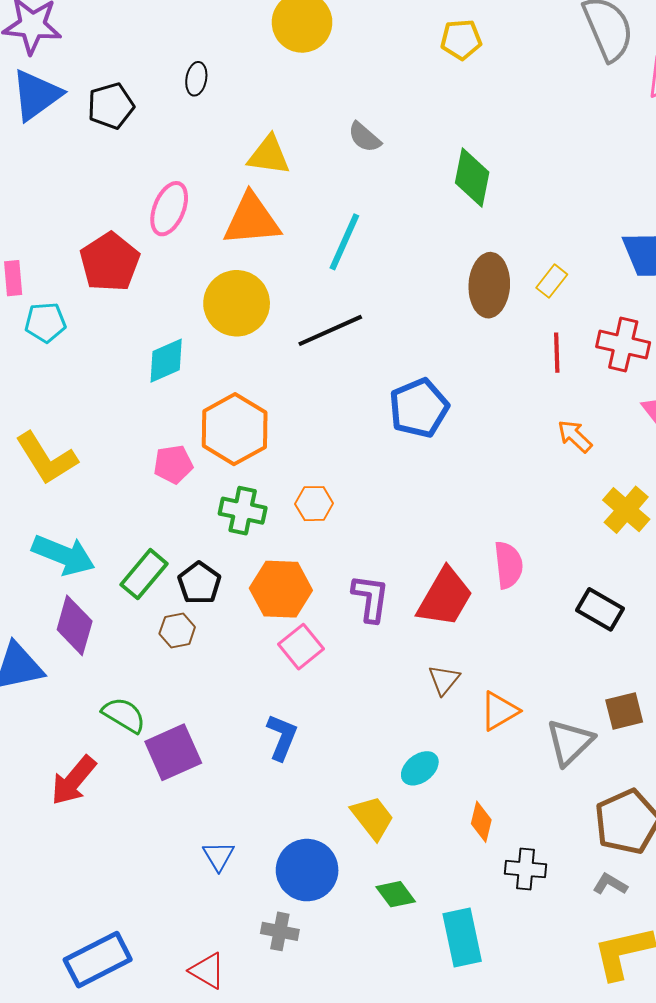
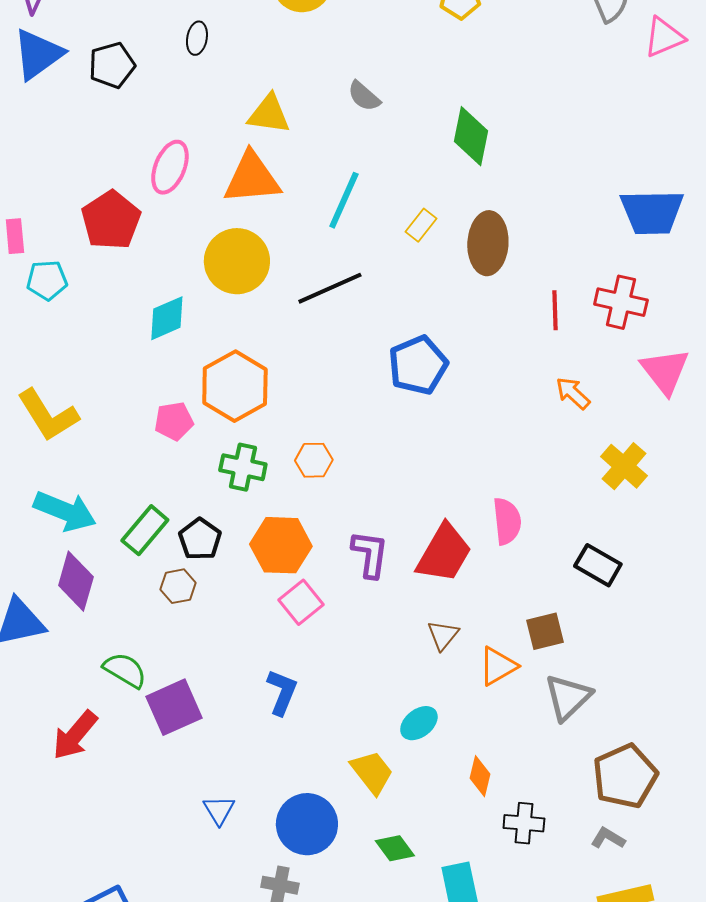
yellow rectangle: (552, 281) -> (421, 225), moved
brown square: (624, 711) -> (545, 631), moved

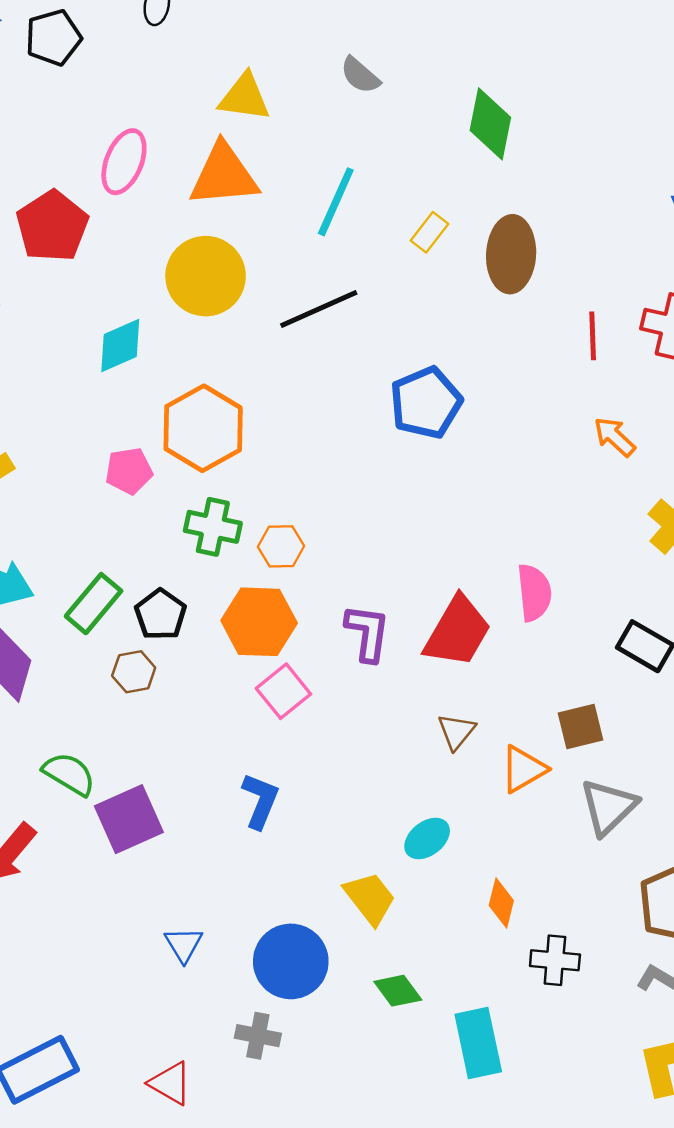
orange hexagon: (314, 460) -> (281, 546), moved

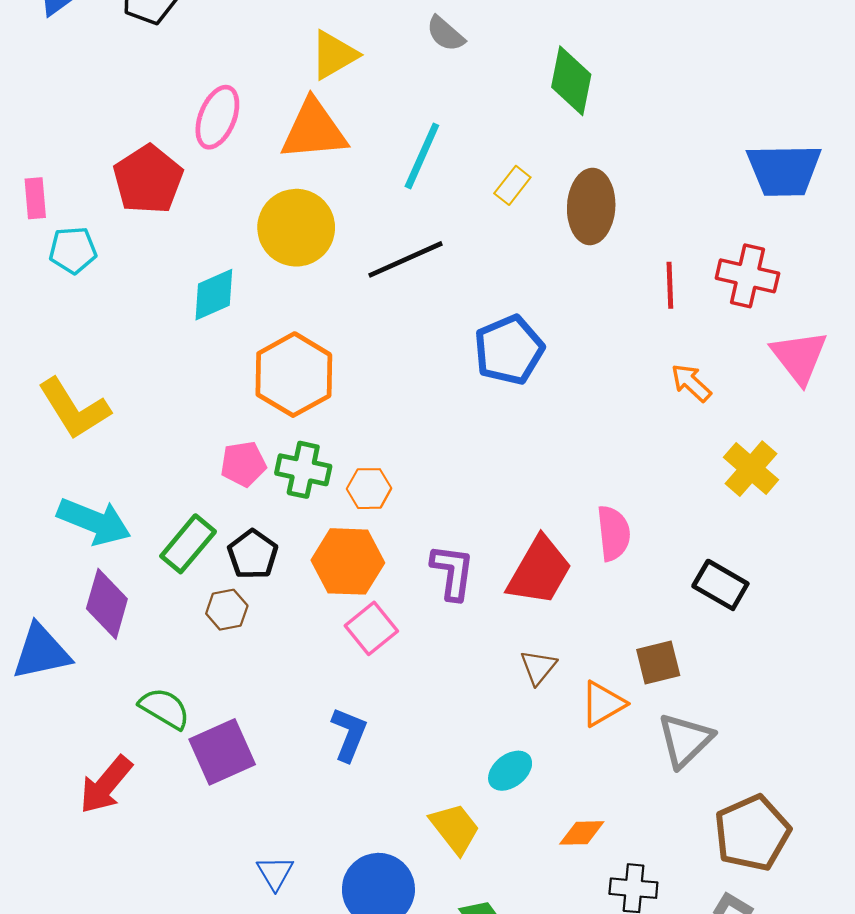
yellow triangle: (244, 97) -> (334, 55), turned -38
pink pentagon: (129, 471) -> (243, 464), moved
orange diamond: (501, 903) -> (582, 833), turned 75

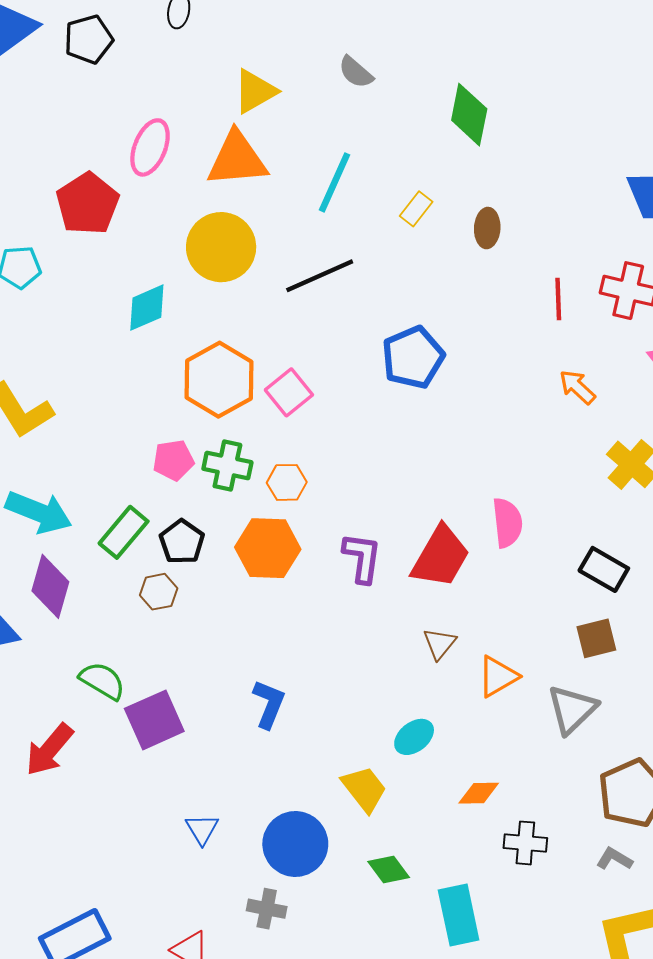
brown ellipse: (591, 207) -> (487, 228), size x0.6
pink square: (371, 628) -> (289, 392), moved
brown square: (658, 663) -> (596, 638), moved

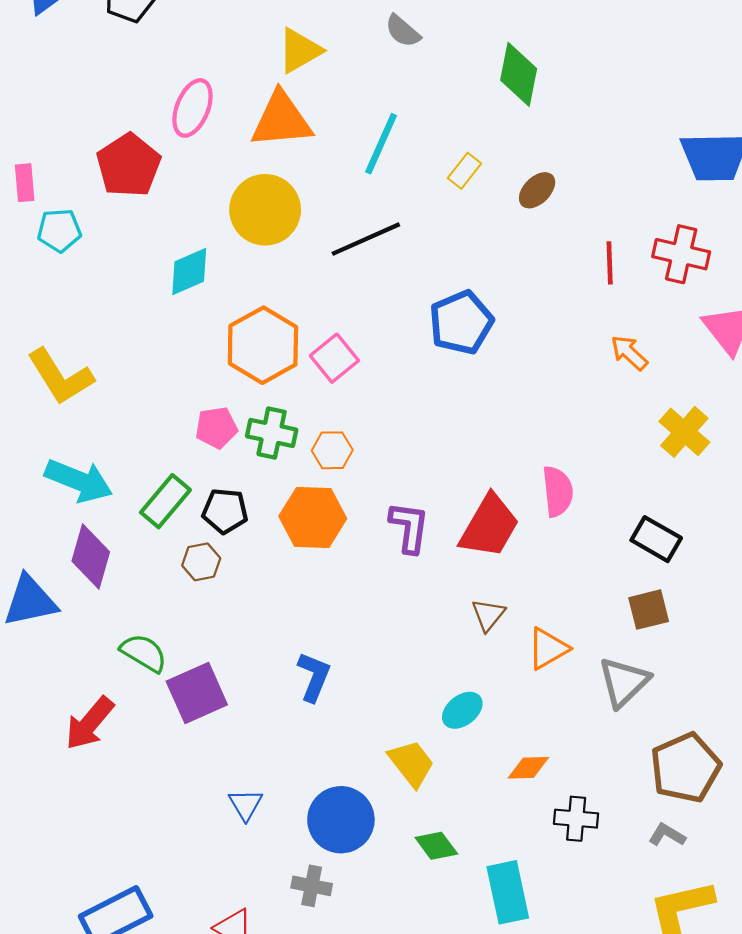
brown ellipse: (487, 228) -> (537, 190), turned 42
black pentagon: (182, 542) -> (225, 511), turned -30

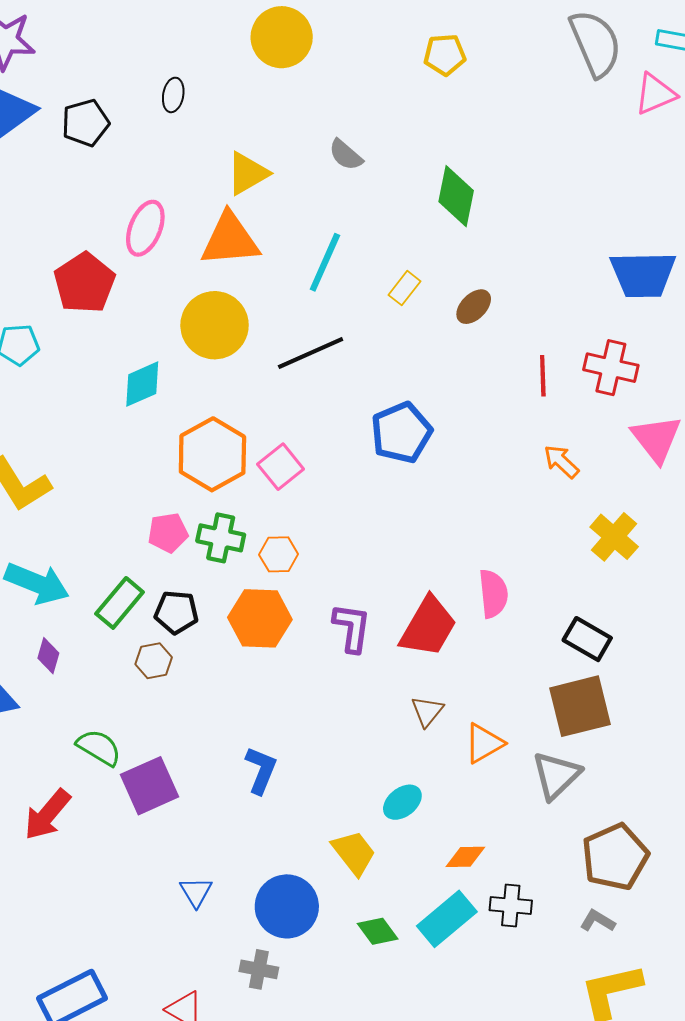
purple diamond: (91, 556) -> (48, 656), size x0.6
brown square: (649, 610) -> (580, 706), size x1.6
cyan rectangle: (508, 892) -> (447, 919), moved, turned 62

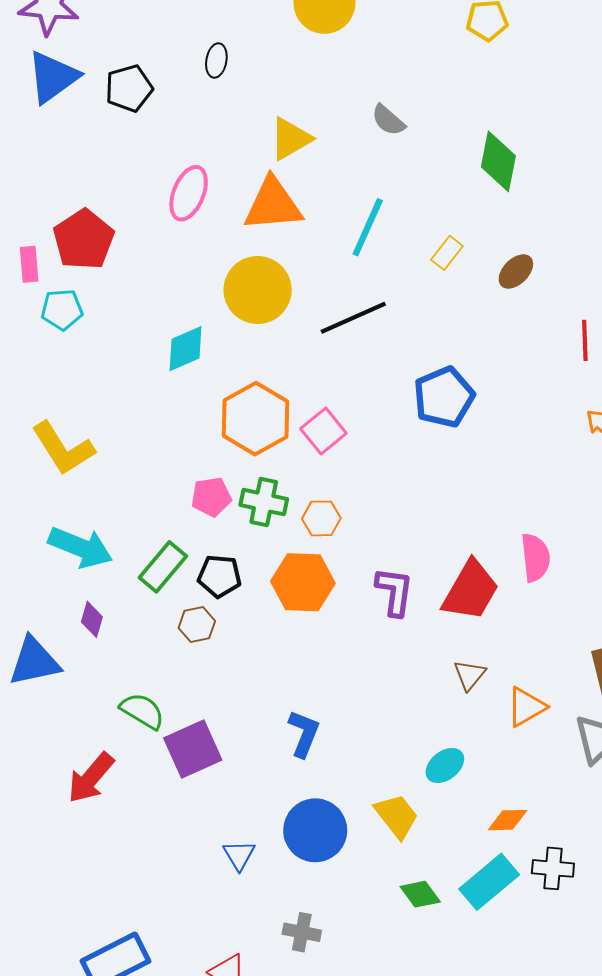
red pentagon: (84, 283) -> (84, 240), moved
blue circle: (287, 906) -> (315, 830), moved

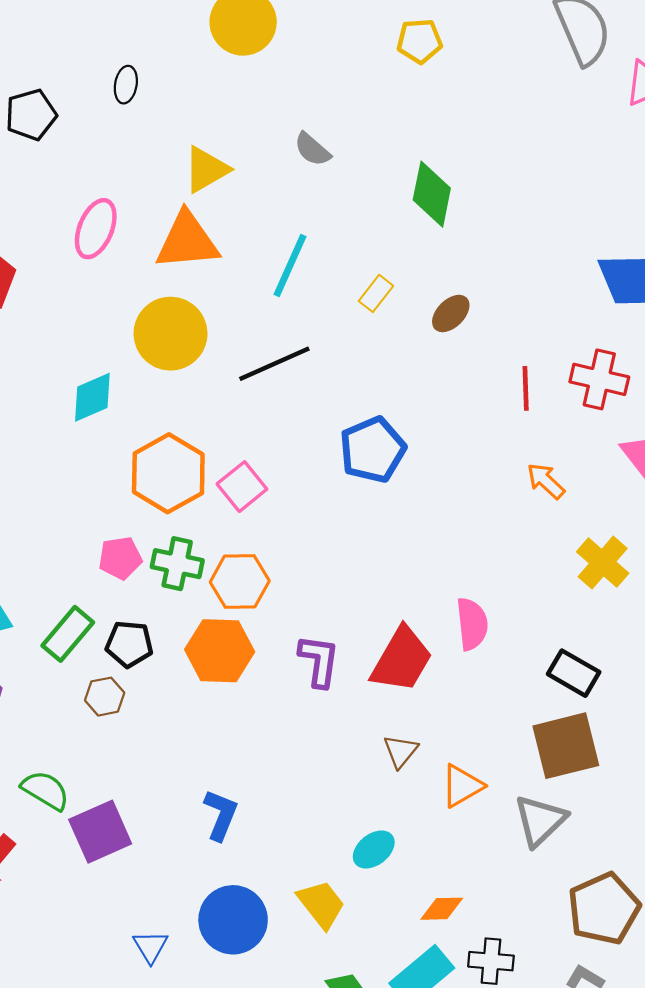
orange hexagon: (321, 518) -> (240, 581), size x1.4

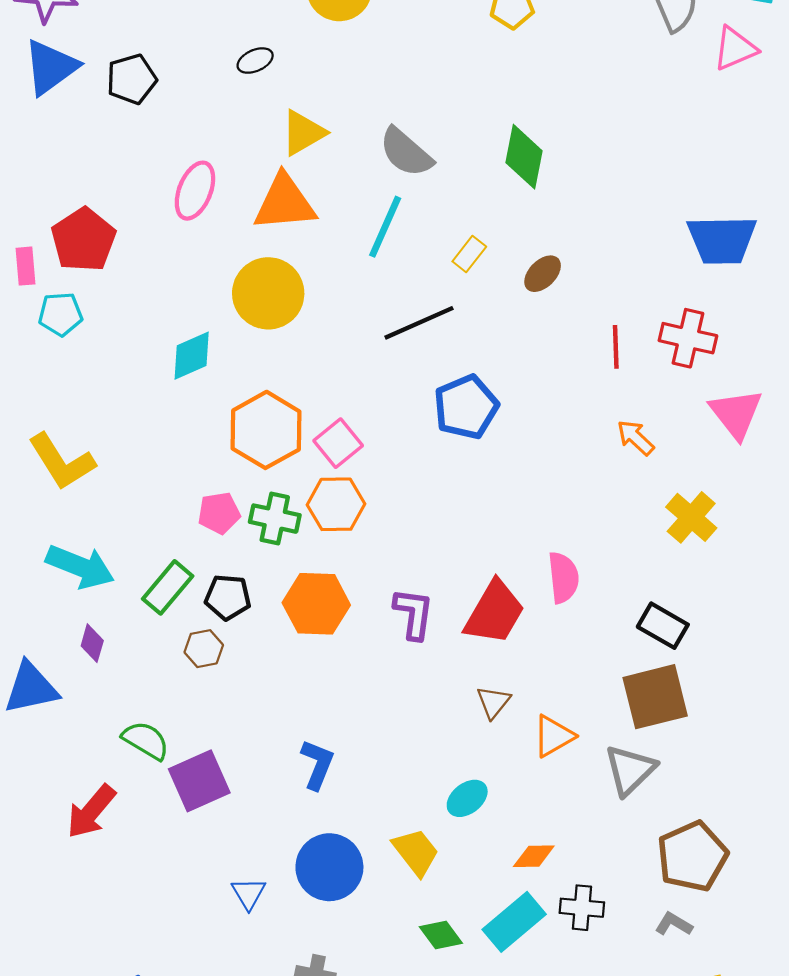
black ellipse: (126, 85) -> (255, 61), moved, turned 56
gray semicircle: (312, 149) -> (406, 152), moved, size x1.5
black line: (274, 364) -> (419, 323), moved
orange hexagon: (240, 581) -> (336, 504), moved

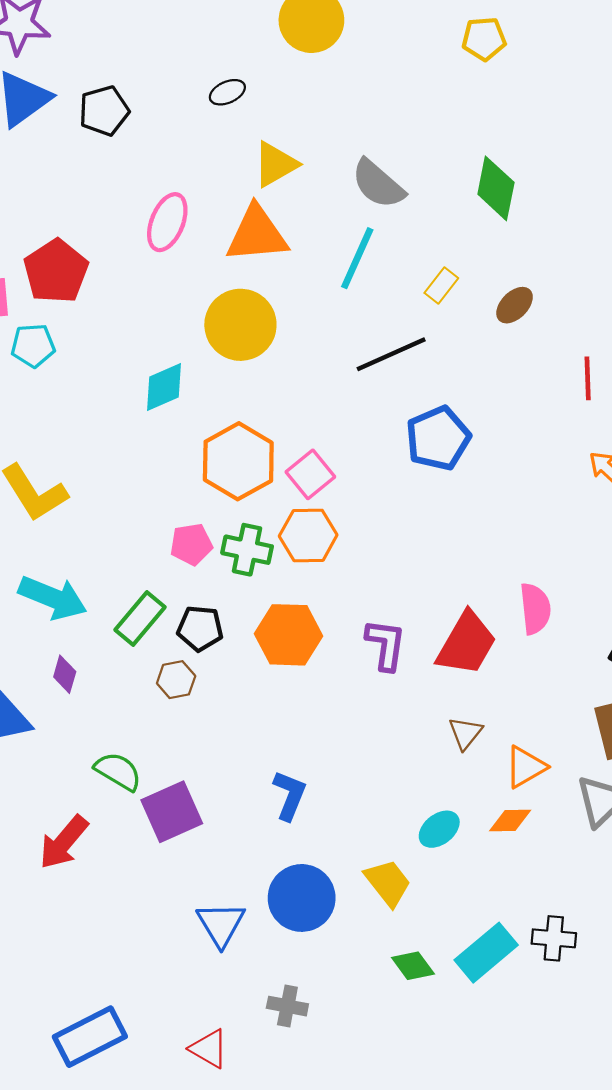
orange diamond: (534, 856) -> (510, 820), moved
blue triangle: (249, 893) -> (221, 924), size x1.4

